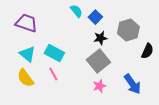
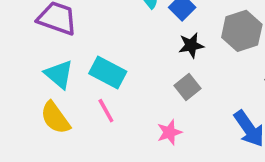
gray square: (98, 61) -> (187, 87), size x0.6
pink star: (99, 86) -> (169, 132), moved

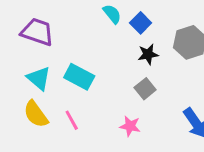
pink line: (106, 111) -> (72, 120), moved
pink star: (169, 132) -> (130, 126), turned 30

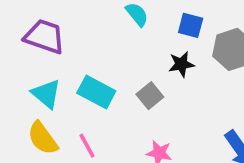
blue square: (141, 23) -> (191, 25), moved, turned -30
gray square: (145, 89) -> (150, 96), moved

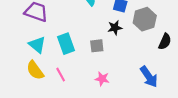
cyan rectangle: (96, 92) -> (66, 44), turned 42
gray square: (150, 96) -> (97, 46), turned 32

